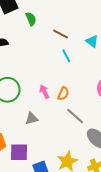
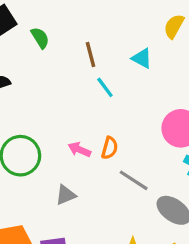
brown line: (61, 34) -> (91, 54), turned 56
pink arrow: (44, 92) -> (79, 149), turned -32

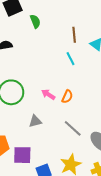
brown line: (91, 54) -> (74, 35), moved
gray line: (134, 180) -> (73, 128), moved

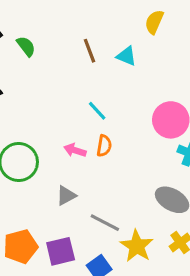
cyan line: (70, 59) -> (97, 111), moved
gray line: (73, 128) -> (105, 223), moved

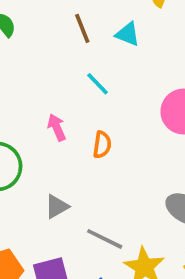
cyan line: (97, 111) -> (97, 84), moved
pink arrow: (75, 150) -> (57, 127), moved, turned 50

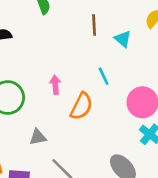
cyan line: (97, 84) -> (104, 76), moved
orange semicircle: (102, 145) -> (81, 106), size x1.5

